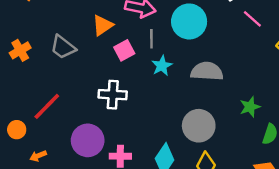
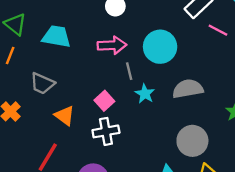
orange triangle: (103, 25) -> (65, 116), moved, turned -35
gray trapezoid: (63, 47) -> (42, 83), moved
pink square: (124, 50) -> (104, 101), moved

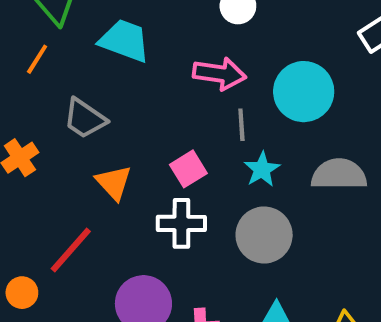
gray circle: (192, 141) -> (264, 235), moved

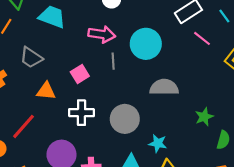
pink square: (188, 169) -> (80, 74), moved
cyan star: (262, 169) -> (158, 143), moved, turned -30
orange triangle: (114, 183) -> (46, 91), turned -42

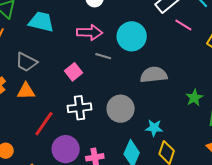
gray line: (113, 61) -> (103, 56), turned -63
orange triangle: (46, 91) -> (26, 91), moved
red line: (24, 126) -> (44, 124), moved

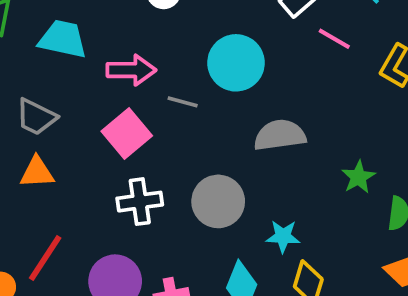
pink arrow: (90, 32) -> (131, 70), moved
pink square: (74, 72) -> (127, 133), size x1.4
red line: (44, 124) -> (45, 258), moved

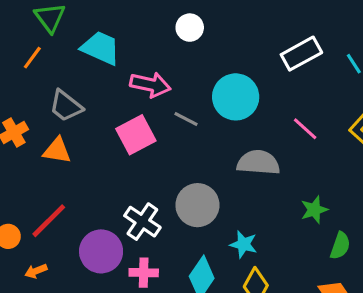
pink line: (334, 39) -> (305, 129), moved
white cross: (140, 202) -> (142, 222), moved, turned 30

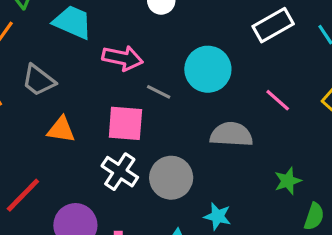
pink square: (136, 135) -> (125, 123), moved, turned 33
orange triangle: (57, 151) -> (61, 130), moved
white cross: (142, 222) -> (120, 172), moved

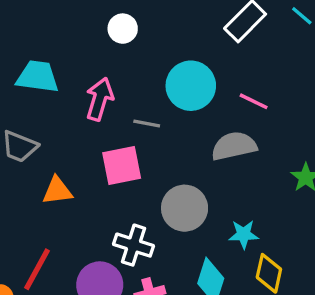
pink arrow: (123, 58) -> (100, 99), turned -69
pink line: (278, 100) -> (254, 101), moved
white cross: (120, 172) -> (134, 245), moved

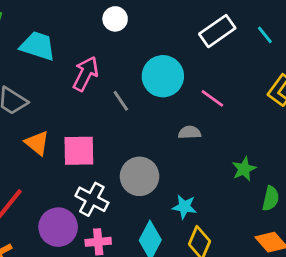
gray line: (147, 123) -> (121, 101), turned 35
gray semicircle: (234, 146) -> (190, 132), size x0.6
pink square: (122, 166) -> (79, 151), moved
orange triangle: (57, 191) -> (37, 143), turned 36

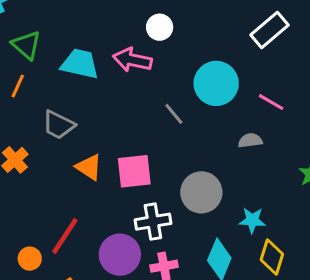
pink arrow: (86, 74) -> (132, 60), moved, turned -100
white cross: (92, 199) -> (153, 222), turned -32

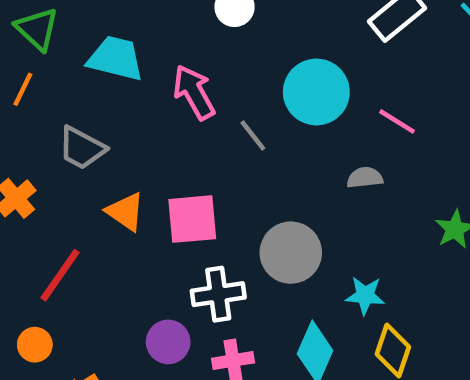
pink arrow: (132, 60) -> (194, 92), moved, turned 48
red line: (65, 236) -> (60, 275), moved
purple circle: (120, 255) -> (168, 342), size x0.7

